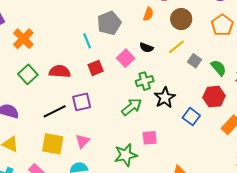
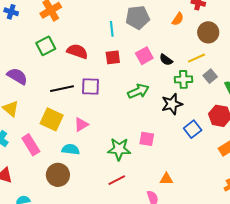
black semicircle: (146, 48) -> (166, 60), moved
green cross: (145, 81) -> (183, 79), moved
green arrow: (132, 107) -> (138, 91), moved

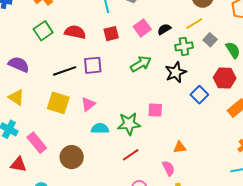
black semicircle: (166, 60) -> (164, 29), turned 120
pink rectangle: (31, 145) -> (37, 143), moved
cyan semicircle: (71, 149) -> (100, 128), moved

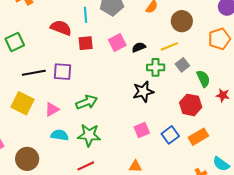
green square: (43, 31) -> (15, 42), moved
red semicircle: (75, 32) -> (61, 28), moved
green arrow: (141, 64) -> (87, 102), moved
blue square: (199, 95) -> (170, 135), moved
pink square: (155, 110) -> (142, 130), moved, turned -35

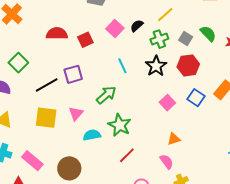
cyan line: (86, 15) -> (122, 66), moved
gray square: (182, 65) -> (186, 38), moved
red hexagon: (191, 105) -> (188, 65), moved
green star: (89, 135) -> (120, 125), turned -30

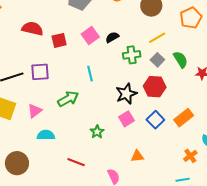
yellow line: (165, 15) -> (157, 38), moved
black star: (156, 66) -> (126, 94), moved
green star: (120, 125) -> (97, 132), moved, size x0.6
orange triangle: (174, 139) -> (137, 156), moved
red line: (127, 155) -> (76, 162), turned 54

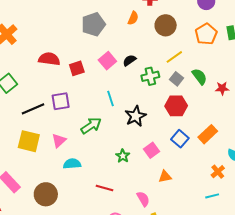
black star: (126, 94) -> (136, 116), moved
pink square: (127, 119) -> (151, 150), moved

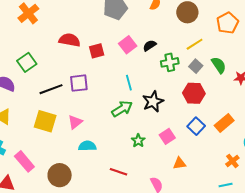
green arrow: (91, 126) -> (122, 109), moved

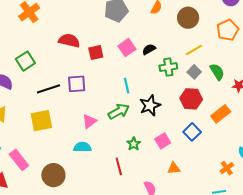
yellow square: (45, 121) -> (41, 121), turned -30
pink triangle: (75, 122) -> (89, 121), moved
orange rectangle: (224, 123) -> (221, 114), moved
red line: (118, 172) -> (119, 166), moved, turned 54

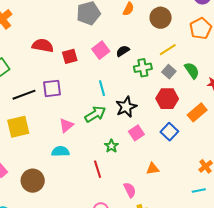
pink square: (163, 141) -> (136, 133), moved

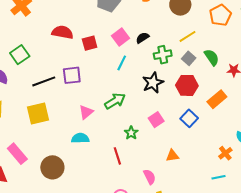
cyan line: (102, 88) -> (122, 63), moved, turned 42
black star: (126, 107) -> (153, 83), moved

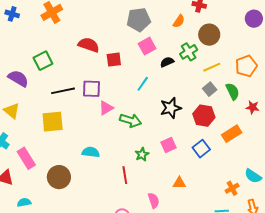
orange pentagon: (220, 15) -> (246, 66), moved
pink square: (121, 37) -> (147, 46), moved
green cross: (163, 55) -> (189, 52), moved, turned -30
green arrow: (115, 101) -> (131, 120), turned 40
pink triangle: (86, 112) -> (106, 108), moved

